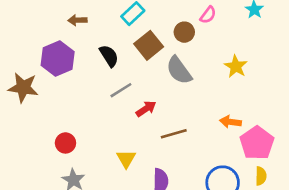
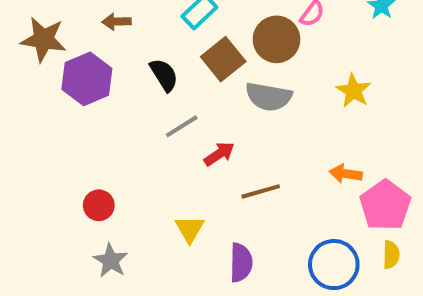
brown circle: (184, 32) -> (277, 39), size x1.5
gray semicircle: (179, 70) -> (269, 97), turned -44
brown star: (23, 88) -> (43, 39), moved

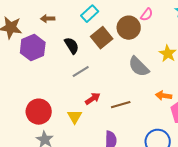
gray semicircle: (269, 97) -> (139, 67), moved, turned 35
red arrow: (219, 154) -> (93, 99), moved
red circle: (99, 205) -> (39, 112), size x1.6
yellow triangle: (190, 229) -> (75, 117), moved

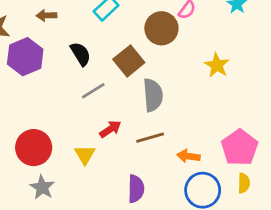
brown square: (102, 38) -> (129, 61), moved
gray semicircle: (139, 67) -> (153, 95), moved, turned -140
orange arrow: (164, 96) -> (188, 156), moved

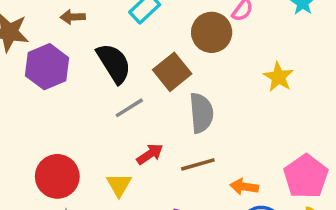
black semicircle: (81, 54) -> (114, 63), size x1.4

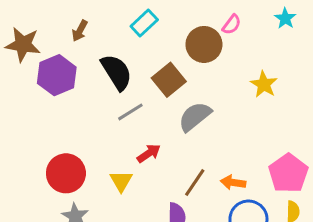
brown arrow: (73, 17) -> (80, 31), turned -60
gray semicircle: (201, 113) -> (195, 117), turned -124
brown line: (198, 164) -> (195, 183), moved, turned -40

